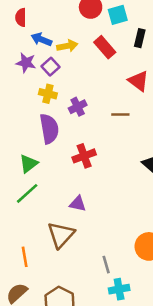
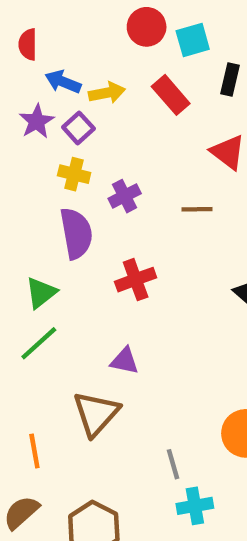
purple star: (26, 63) -> (37, 121), turned 30

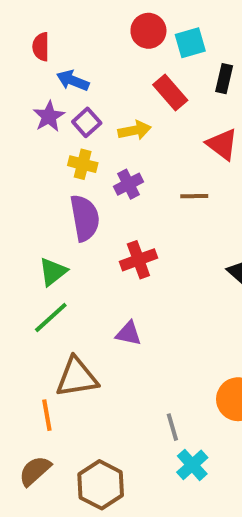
yellow arrow: (107, 93) -> (134, 130), moved
brown triangle: (96, 414) -> (77, 377), moved, turned 39
cyan cross: (195, 506) -> (192, 465), turned -32

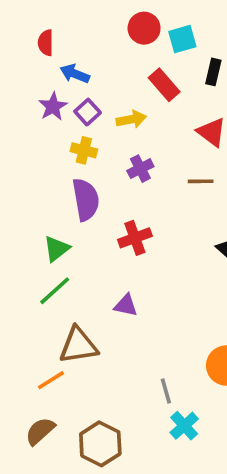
purple cross: (129, 184) -> (140, 169), moved
brown line: (194, 196) -> (201, 181), moved
orange line: (47, 415) -> (51, 380), turned 68

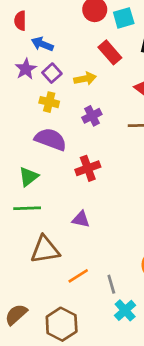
purple semicircle: (86, 200) -> (51, 139), turned -60
green line: (55, 291) -> (27, 208), turned 40
orange line: (51, 380) -> (78, 276), moved

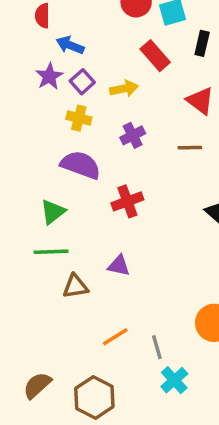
brown triangle: (45, 250) -> (75, 286), moved, size x0.7

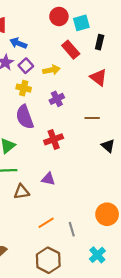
brown line: (190, 148) -> (92, 118), moved
purple semicircle: (81, 165) -> (25, 117), turned -130
cyan cross: (174, 380) -> (97, 255), moved
brown hexagon: (94, 397) -> (48, 260), moved

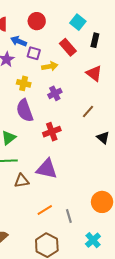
red circle: (59, 16) -> (37, 21), moved
cyan square: (81, 23) -> (78, 22), turned -35
purple square: (26, 66) -> (34, 53), moved, turned -32
brown line: (92, 118) -> (88, 112), turned -48
purple triangle: (48, 179) -> (47, 169), size x1.6

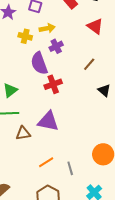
yellow arrow: (50, 66) -> (47, 28), moved
purple semicircle: (25, 111) -> (39, 63), moved

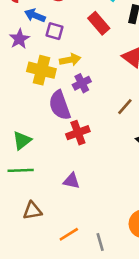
yellow cross: (25, 36) -> (41, 70), size x1.5
purple triangle: (48, 121) -> (71, 181), size x0.6
brown triangle: (23, 133) -> (32, 211), moved

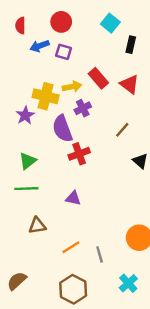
blue arrow: (35, 15) -> (40, 46), turned -42
red rectangle: (99, 23) -> (98, 78), moved
purple square: (54, 31) -> (64, 52), moved
purple star: (19, 39) -> (25, 115), moved

